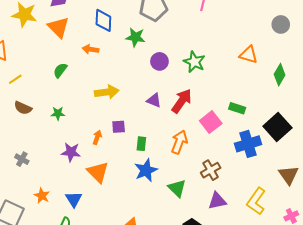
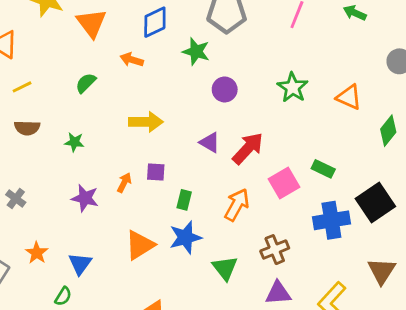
blue diamond: (103, 20) -> (155, 22), turned 55
green star: (194, 62) -> (293, 87), moved
brown semicircle: (23, 108) -> (27, 128), turned -30
orange triangle: (98, 172) -> (140, 245), moved, turned 35

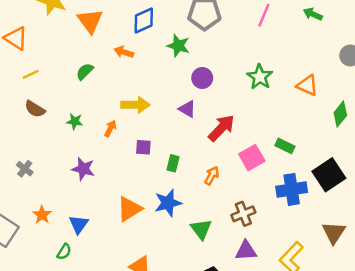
brown semicircle: (27, 128) -> (35, 109), turned 30
purple triangle: (210, 142) -> (187, 109), moved
orange arrow: (124, 183) -> (110, 128), moved
green rectangle: (184, 200) -> (173, 163), moved
orange arrow: (237, 205) -> (212, 176), size x0.7

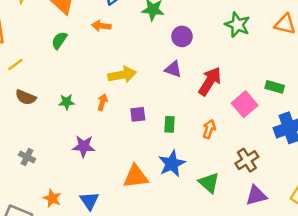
green semicircle: (85, 71) -> (59, 40), moved
orange triangle: (129, 209) -> (136, 177), turned 36

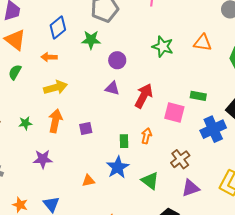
yellow arrow: (122, 75) -> (56, 87), moved
orange arrow: (102, 102) -> (55, 121), size x1.6
pink square: (245, 104) -> (174, 113), turned -30
green rectangle: (169, 124) -> (124, 141), moved
orange triangle: (136, 177) -> (88, 181), size x0.6

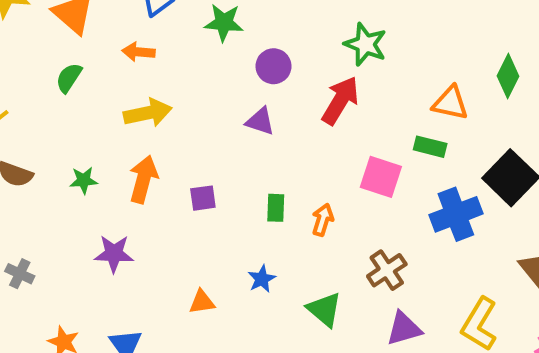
orange triangle: (203, 43) -> (450, 103), moved
red arrow: (144, 96) -> (340, 100), moved
green rectangle: (124, 141) -> (276, 208), moved
blue star: (118, 167) -> (262, 279), size x0.6

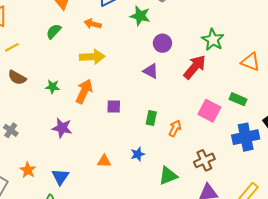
orange triangle: (450, 103) -> (251, 62), moved
green triangle: (324, 309) -> (168, 176), turned 48

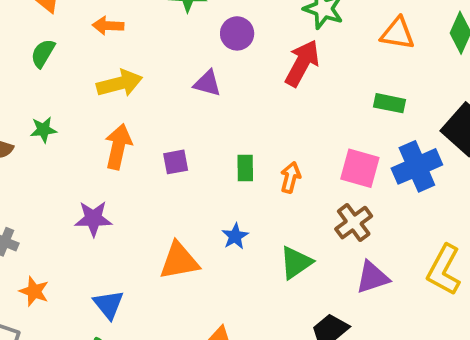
purple triangle: (151, 71) -> (207, 83), moved
green star: (52, 87) -> (43, 130), moved
pink square: (209, 111) -> (360, 168), moved
orange triangle: (104, 161) -> (179, 261), size x1.6
orange star: (28, 170) -> (34, 291), moved

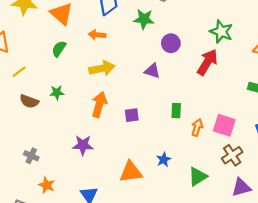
green rectangle: (245, 168) -> (176, 111), moved
pink square: (360, 168) -> (224, 125), moved

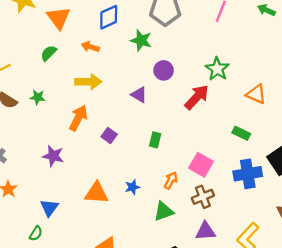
purple square: (132, 115) -> (109, 135), turned 32
orange arrow: (197, 127) -> (171, 180), moved

